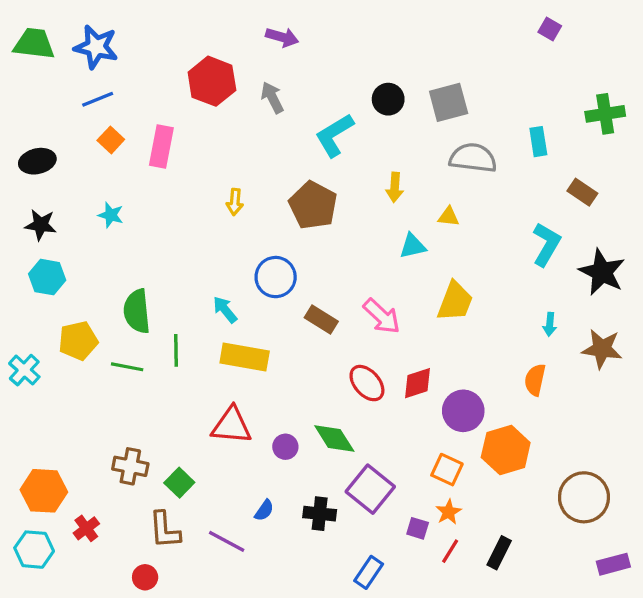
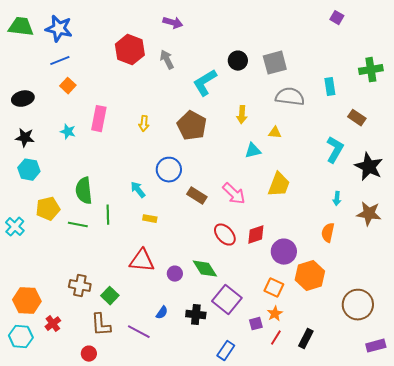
pink rectangle: (161, 146) -> (99, 119), moved
yellow rectangle: (245, 357) -> (150, 219), size x0.5
purple square: (418, 528) -> (256, 324), turned -32

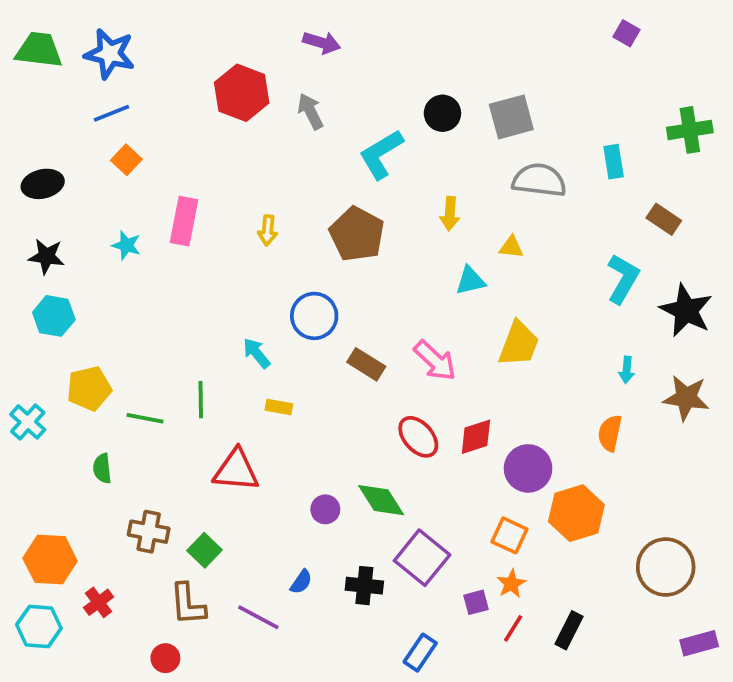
green semicircle: (84, 191) -> (102, 468), moved, size x0.6
red triangle: (142, 261) -> (236, 470), moved

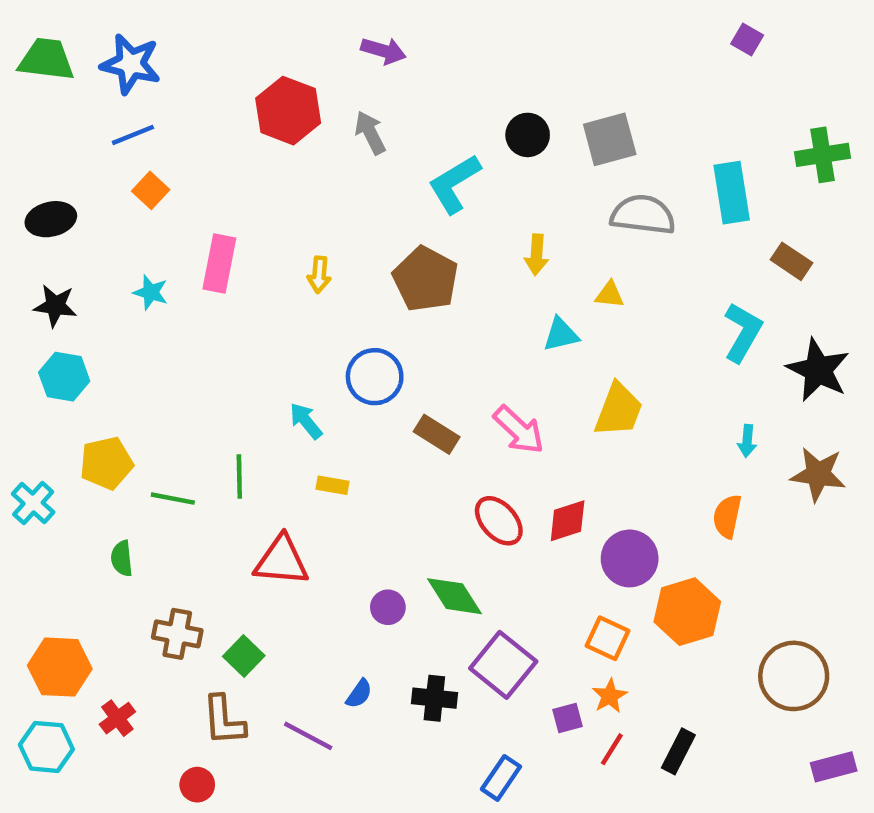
cyan rectangle: (614, 162) -> (732, 193), size x1.5

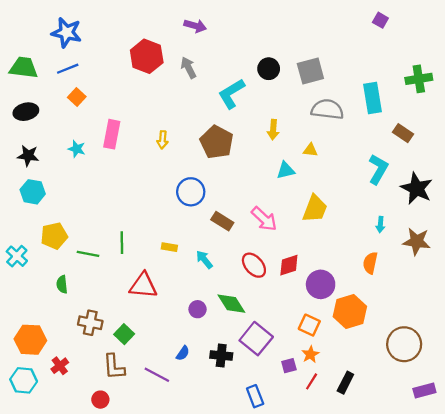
green trapezoid: (46, 60) -> (24, 68), moved
cyan arrow: (306, 421) -> (204, 260), moved
blue rectangle: (501, 778) -> (255, 396), turned -55

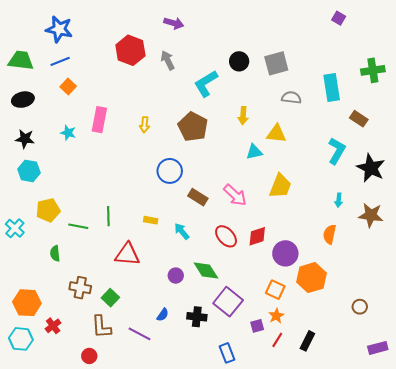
gray semicircle: (327, 109) -> (291, 98), size x0.7
yellow triangle: (310, 150) -> (276, 134), size x1.5
brown circle: (404, 344) -> (360, 307), size x0.5

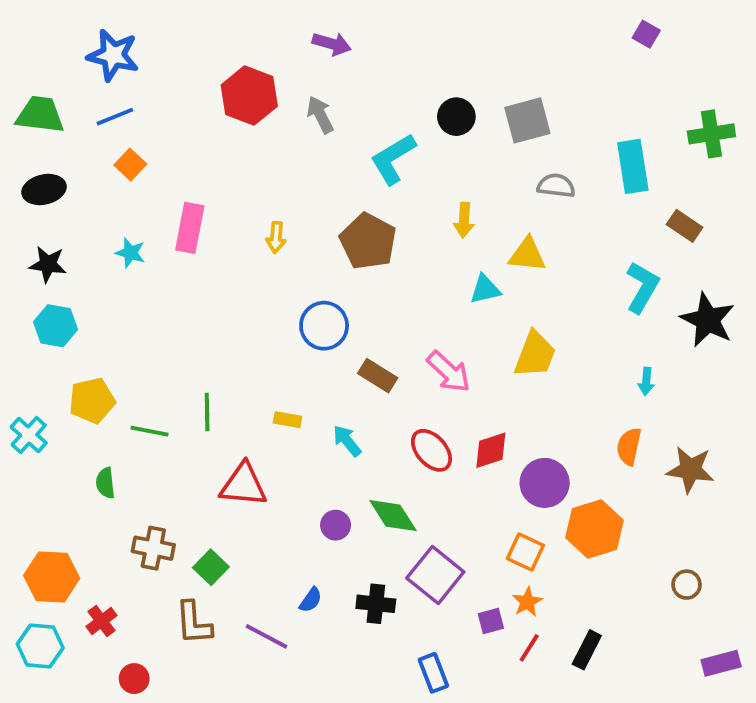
brown star: (371, 215) -> (690, 470), moved
red circle: (89, 356) -> (134, 679), moved

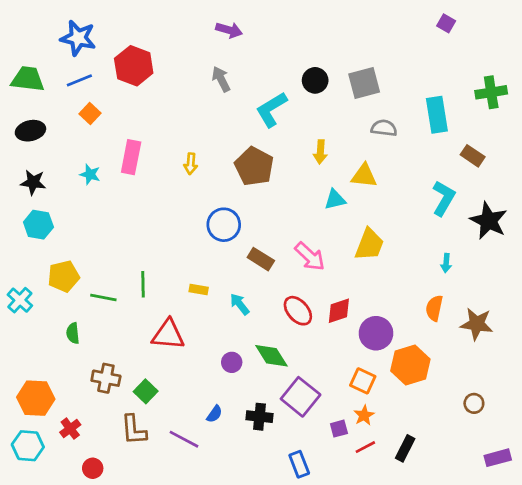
red hexagon: (249, 96) -> (134, 66), moved
red line: (529, 648) -> (365, 447), turned 30

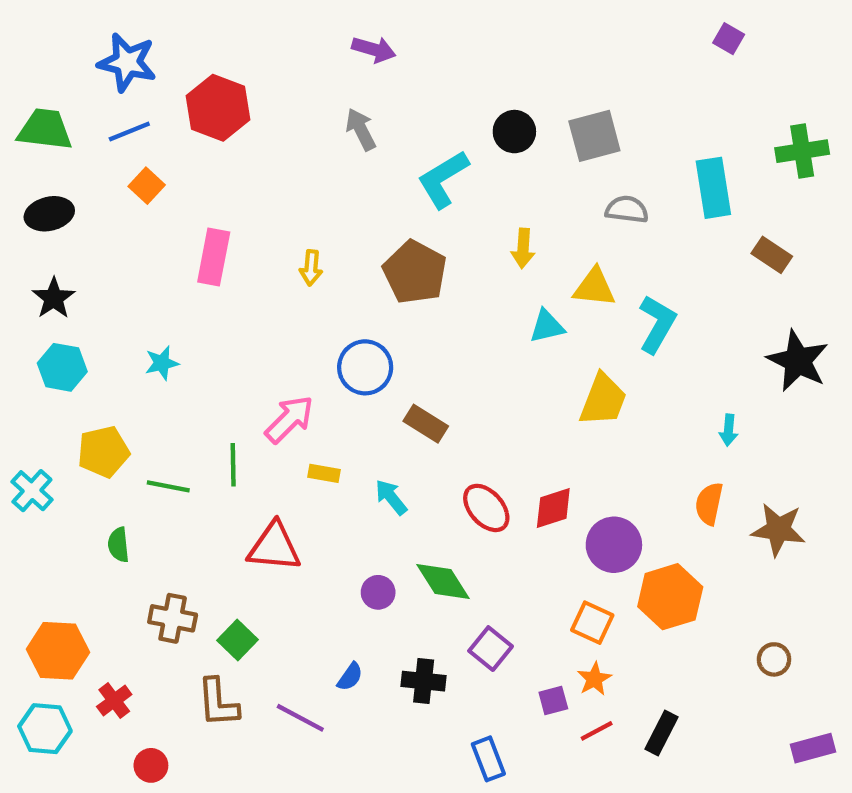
cyan star: (90, 174) -> (162, 363), moved, turned -30
black star: (33, 182) -> (54, 298), turned 30
cyan L-shape: (444, 198) -> (657, 324), moved
pink arrow: (310, 256) -> (289, 419), moved, turned -88
purple square: (301, 397) -> (491, 649), size x0.7

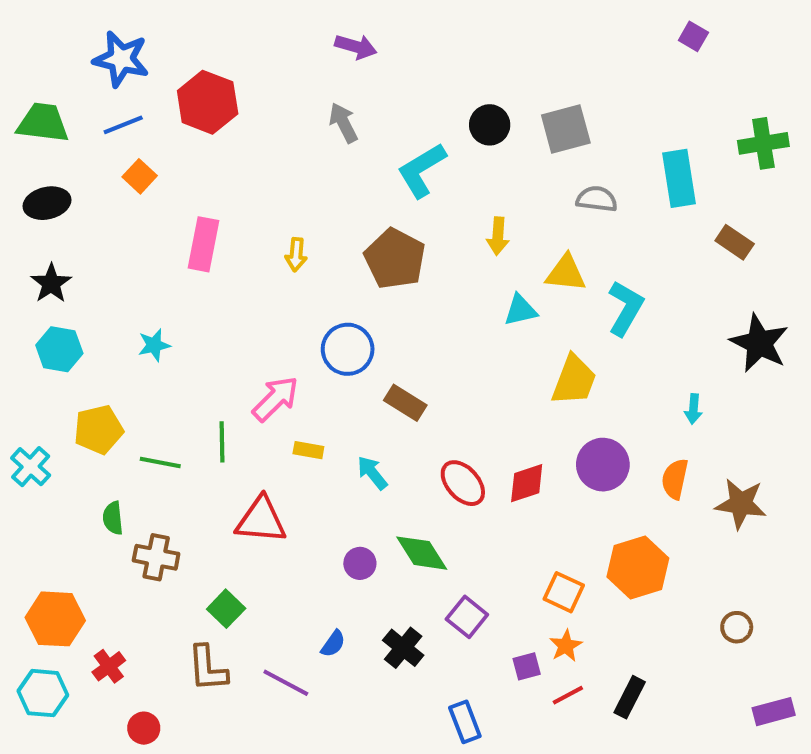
purple circle: (614, 545) -> (603, 465), moved
brown cross: (173, 618) -> (156, 557), moved
black cross: (424, 681) -> (403, 648), turned 33

